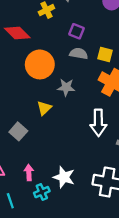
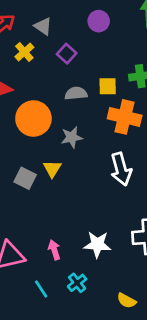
purple square: (77, 31) -> (67, 54), moved, turned 35
gray square: (18, 131) -> (25, 178), moved
cyan cross: (42, 192) -> (77, 283), moved

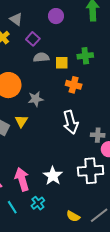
gray semicircle: (76, 93) -> (41, 57), moved
orange cross: (125, 117) -> (74, 85), size x0.7
white star: (97, 244) -> (53, 176), turned 30
pink arrow: (54, 250) -> (22, 179), size x1.6

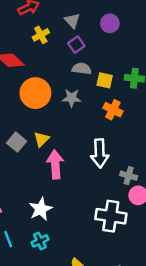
gray triangle: (16, 19) -> (72, 21), moved
gray star: (36, 99) -> (72, 98), moved
white star: (53, 176) -> (41, 209), moved
pink arrow: (22, 179) -> (55, 164), moved

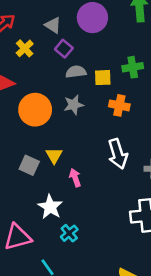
purple circle: (110, 23) -> (92, 18), size x1.5
pink arrow: (55, 164) -> (75, 178), size x0.6
white star: (41, 209) -> (50, 207), moved
cyan cross: (40, 241) -> (69, 233), moved

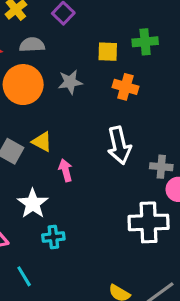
gray semicircle: (76, 72) -> (32, 45), moved
yellow triangle: (54, 156) -> (42, 142), turned -36
cyan cross: (69, 233) -> (53, 237), turned 30

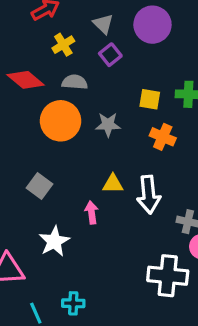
yellow triangle: (42, 142) -> (113, 184), moved, turned -35
cyan cross: (53, 237) -> (73, 303), moved

